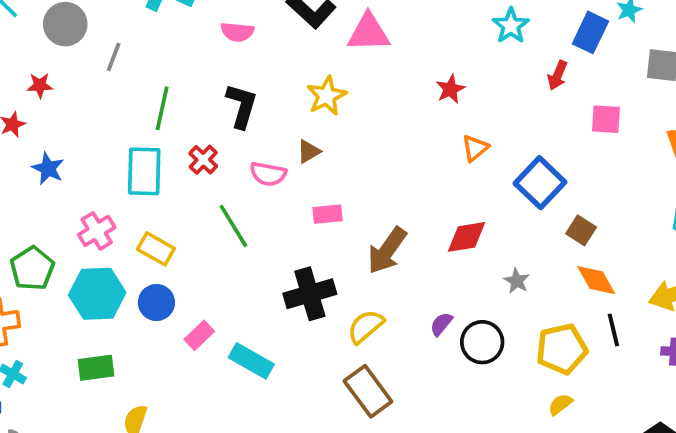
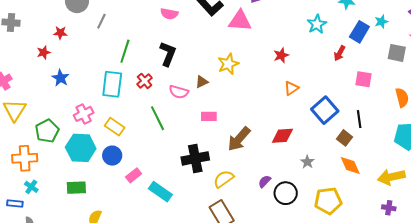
yellow star: (327, 96) -> (228, 64), moved
black line: (613, 330) -> (359, 119), moved

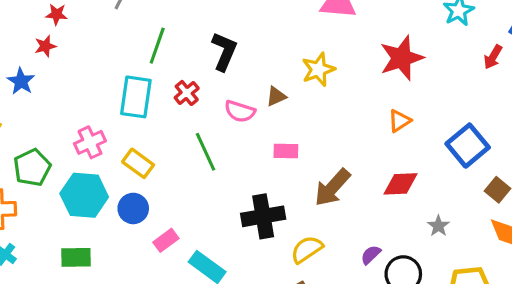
red star: (44, 52) -> (45, 46), moved
red star: (281, 55) -> (402, 58), size x1.8
blue star: (61, 78) -> (21, 81), moved
orange triangle: (291, 88) -> (399, 121), moved

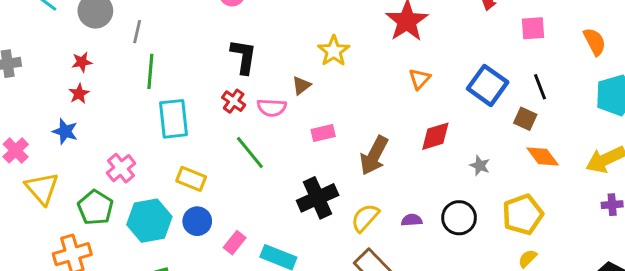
green line: (157, 46) -> (150, 71), moved
red cross: (187, 93) -> (234, 101), moved
pink cross: (90, 142) -> (121, 168), moved
purple semicircle: (371, 255) -> (412, 220), moved, turned 54

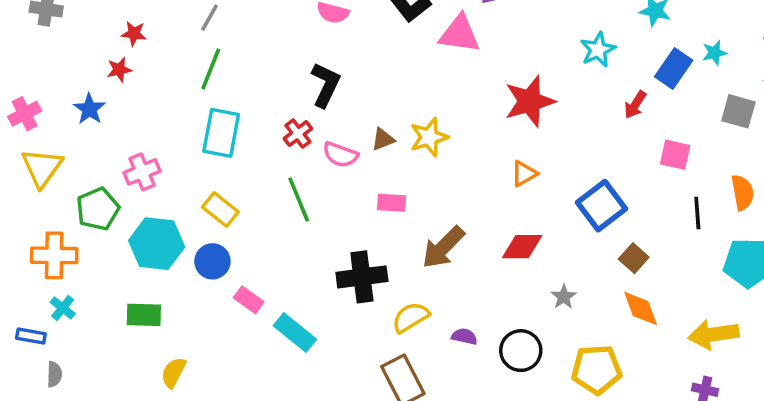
yellow star: (334, 51) -> (429, 137), moved
black line: (540, 87) -> (697, 213), moved
pink rectangle: (235, 243) -> (249, 300), turned 70

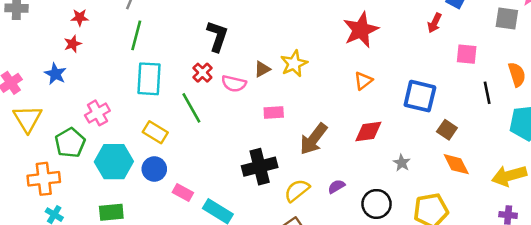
green line: (299, 200) -> (191, 108), moved
blue square: (601, 206) -> (420, 96), turned -32
purple semicircle: (464, 336) -> (336, 186), moved, turned -36

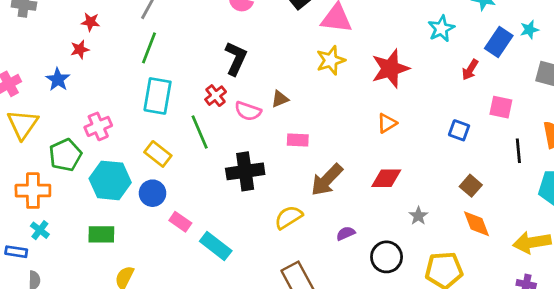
yellow star: (294, 64) -> (331, 60), moved
blue square: (420, 96) -> (459, 130), moved, size x0.6
pink rectangle: (274, 113) -> (298, 140), moved
black cross: (260, 167) -> (245, 171), moved
yellow semicircle: (297, 190) -> (289, 217), moved

